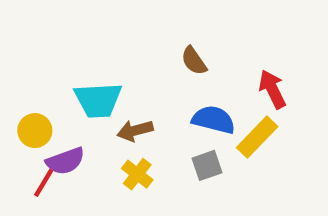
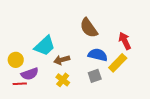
brown semicircle: (194, 61) -> (89, 28), size x1.5
cyan trapezoid: (98, 100) -> (45, 46), turned -40
red line: (44, 183) -> (20, 84), turned 56

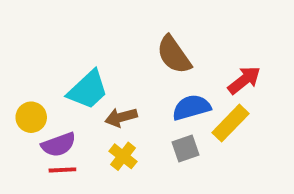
red arrow: (125, 41) -> (244, 80), turned 78
blue semicircle: (98, 55) -> (191, 107), turned -30
red line: (20, 84) -> (62, 170), moved

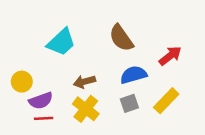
cyan trapezoid: (88, 90) -> (61, 42), moved
yellow rectangle: (230, 123) -> (166, 101), moved
yellow cross: (123, 156) -> (86, 109), size x1.4

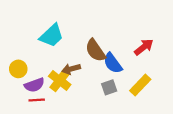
brown semicircle: (121, 38) -> (95, 50), moved
blue semicircle: (133, 75) -> (113, 63), turned -110
yellow cross: (86, 109) -> (60, 80), moved

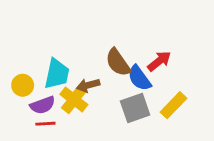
cyan trapezoid: (52, 36) -> (57, 74), moved, turned -35
red arrow: (144, 47) -> (159, 61), moved
gray square: (109, 87) -> (135, 108), size x1.5

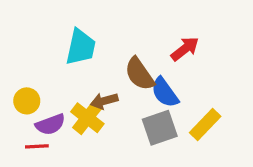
red arrow: (159, 61) -> (185, 49), moved
cyan trapezoid: (57, 74) -> (81, 47), moved
red line: (45, 124) -> (37, 146), moved

